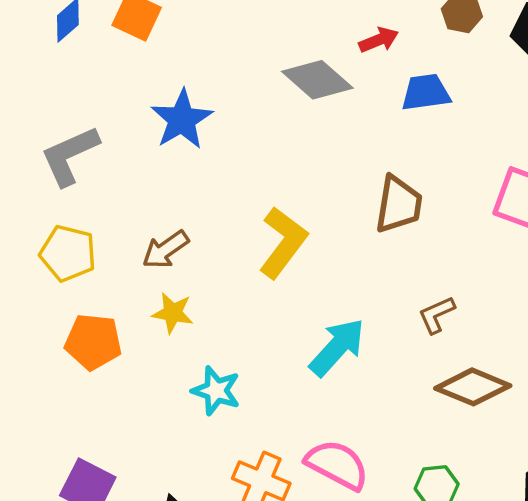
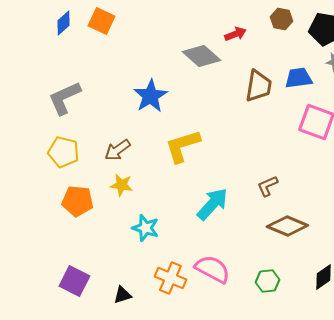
blue trapezoid: (426, 92) -> (298, 78), moved
blue star: (182, 119) -> (150, 96), moved
brown trapezoid: (399, 204) -> (258, 86), moved
yellow L-shape: (283, 242) -> (182, 146), turned -144

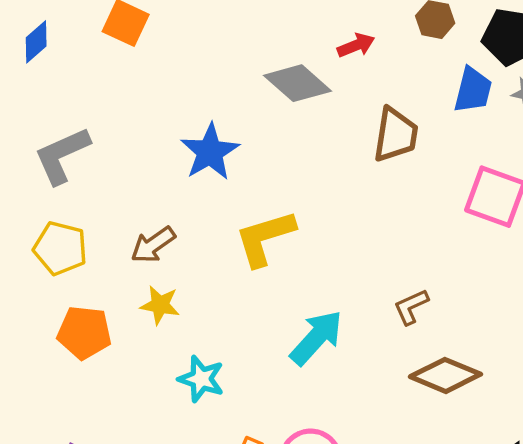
blue diamond: (63, 23) -> (36, 42), moved
blue trapezoid: (298, 78) -> (473, 90), moved, turned 112

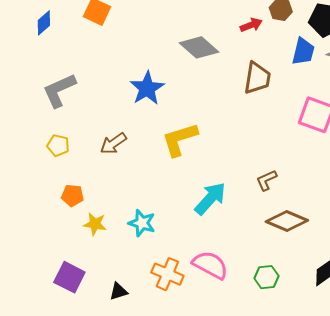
red arrow: (356, 45) -> (251, 25), moved
yellow pentagon: (60, 248) -> (58, 145), size x0.7
yellow star: (160, 305) -> (95, 224), moved
orange pentagon: (84, 332) -> (72, 195), size x0.7

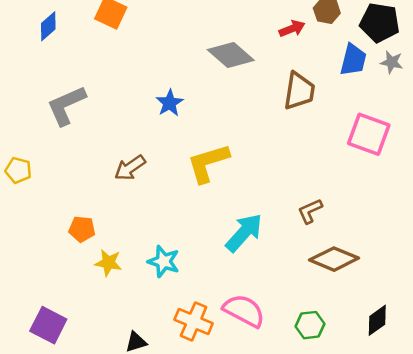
blue star: (147, 88) -> (170, 103), size x0.7
yellow pentagon: (58, 145) -> (18, 170), moved
purple square: (69, 277) -> (48, 325), moved

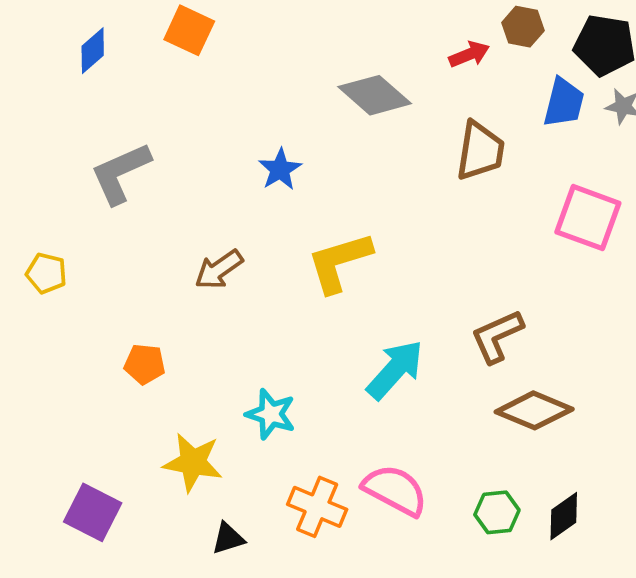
brown L-shape: (310, 211) -> (497, 336), size x1.4
yellow star: (108, 263) -> (193, 462), moved, size x1.4
black diamond: (377, 320) -> (564, 516), moved

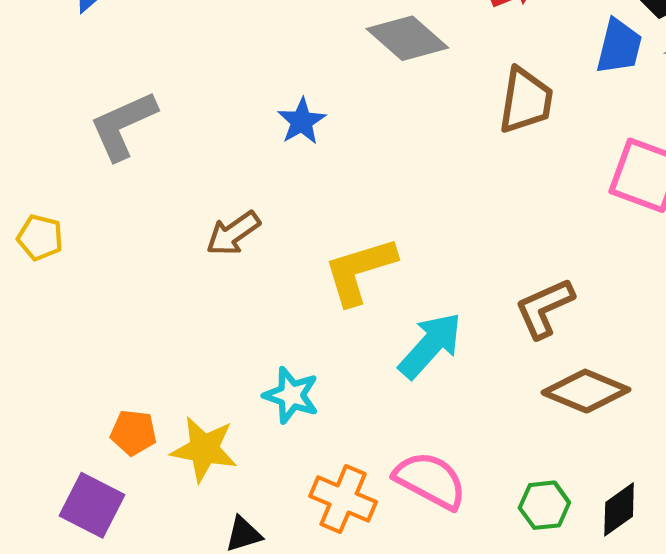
yellow L-shape: (339, 262) -> (360, 271), moved
orange pentagon: (145, 364) -> (133, 433), moved

